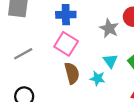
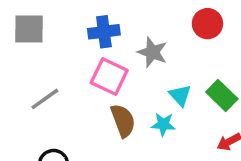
gray star: (109, 28) -> (152, 52), moved

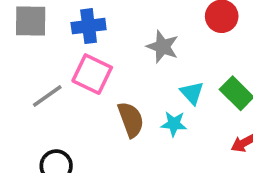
blue cross: (104, 32) -> (89, 26), moved
pink square: (109, 77) -> (92, 74), moved

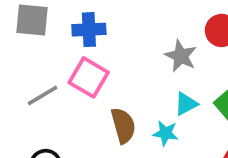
gray star: (163, 47) -> (181, 56), moved
cyan triangle: (192, 93) -> (186, 104), turned 40

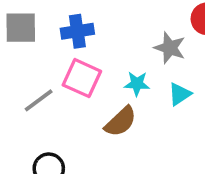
brown semicircle: (123, 126) -> (121, 122), turned 68
cyan star: (166, 133) -> (137, 84), moved

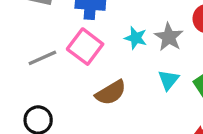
cyan star: (137, 84) -> (136, 38), moved
cyan triangle: (180, 94) -> (168, 80), turned -30

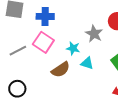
cyan star: (136, 38) -> (73, 48), moved
cyan triangle: (168, 80) -> (87, 63), moved, turned -48

